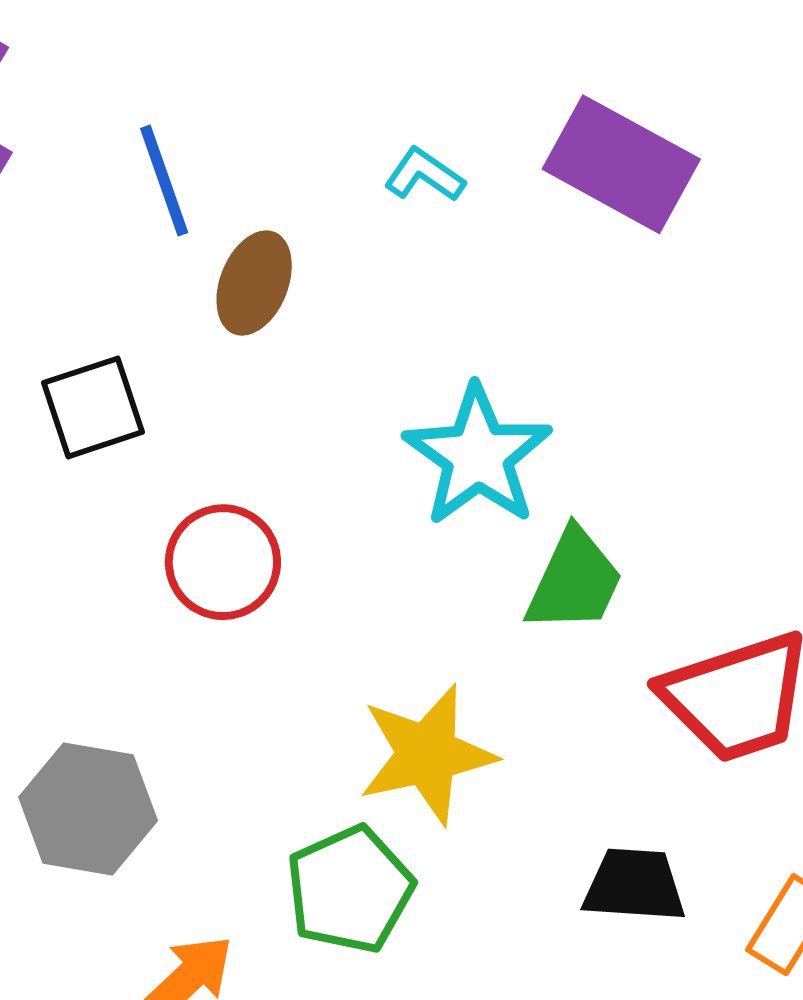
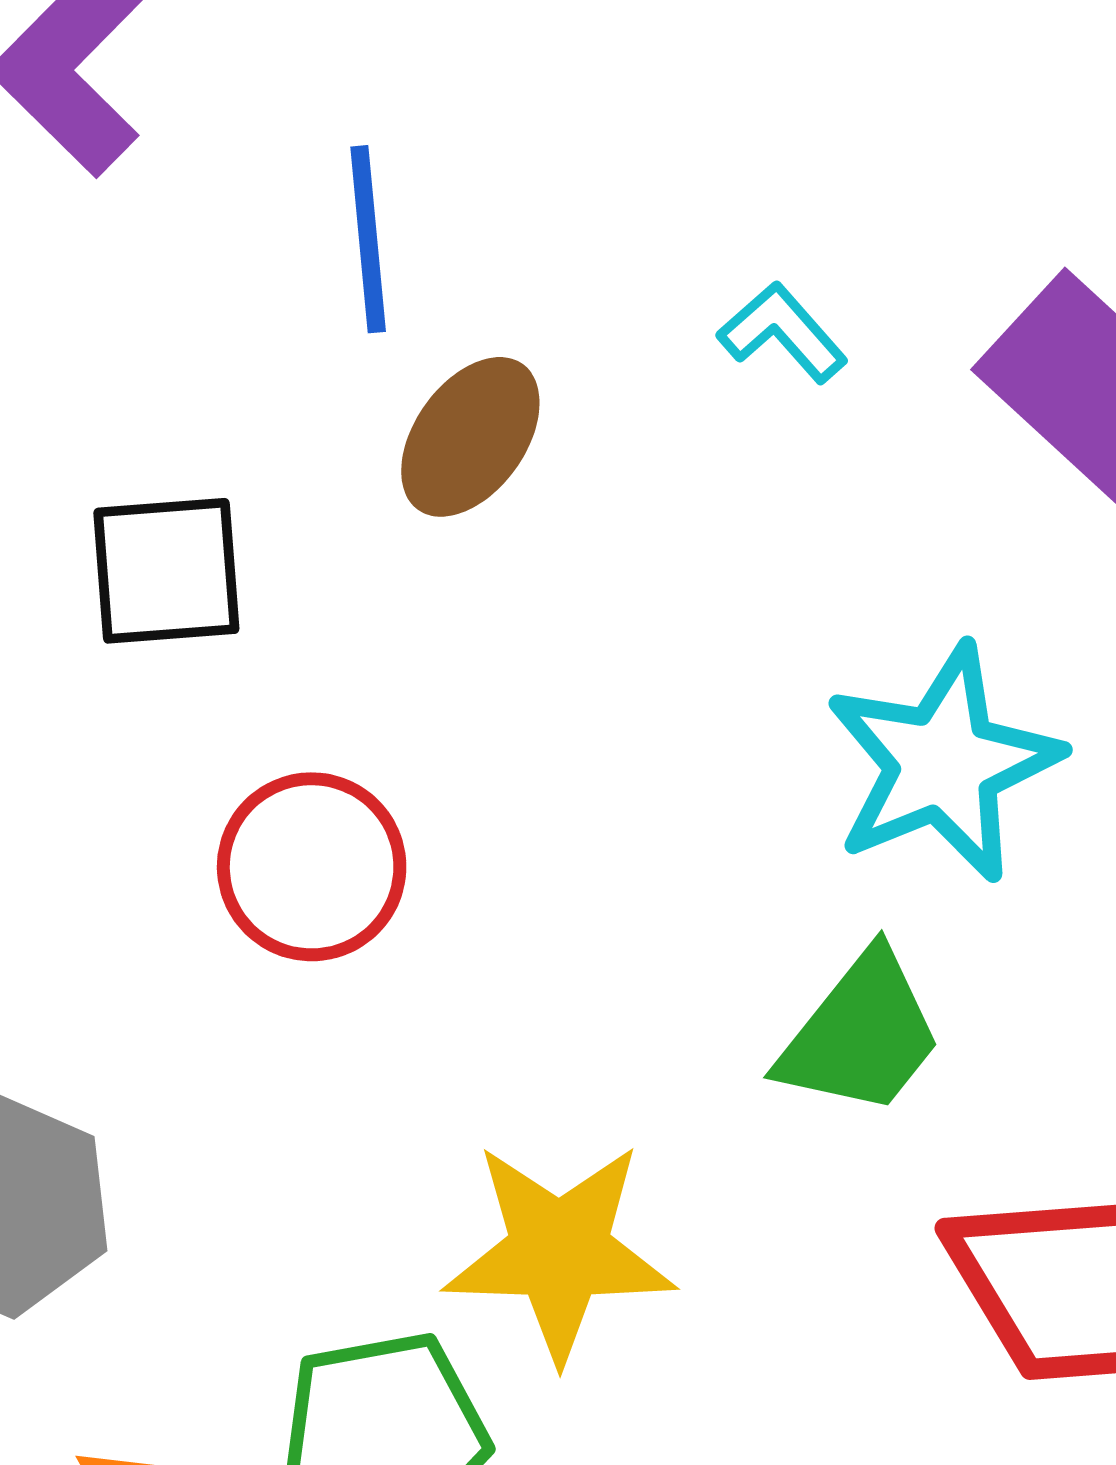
cyan star: (478, 456) -> (943, 763), moved

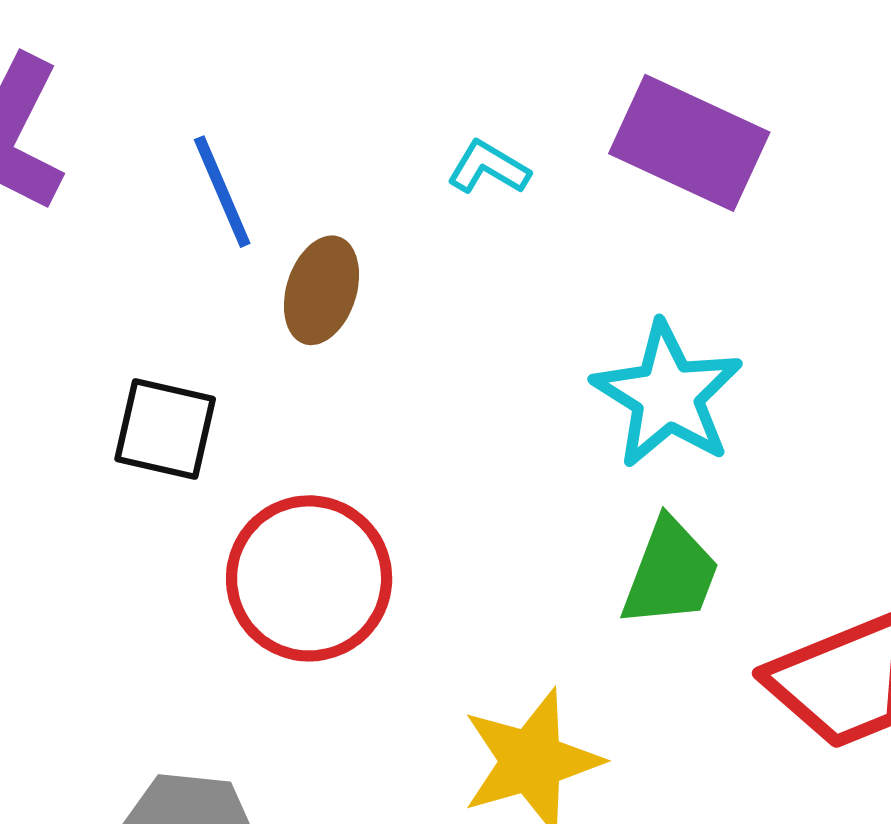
black square: (166, 571) -> (165, 429), turned 35
red circle: (312, 867) -> (309, 578), size x1.4

